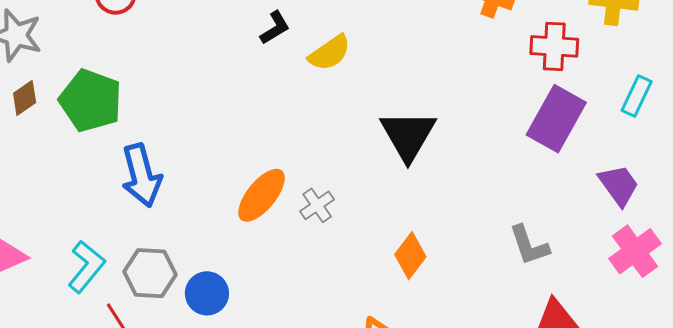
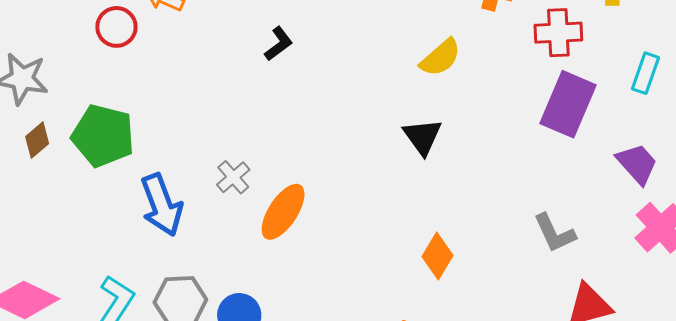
yellow semicircle: (330, 53) -> (440, 58), moved
black triangle: (408, 135) -> (422, 137), size x0.7
gray cross: (317, 205) -> (233, 177), moved

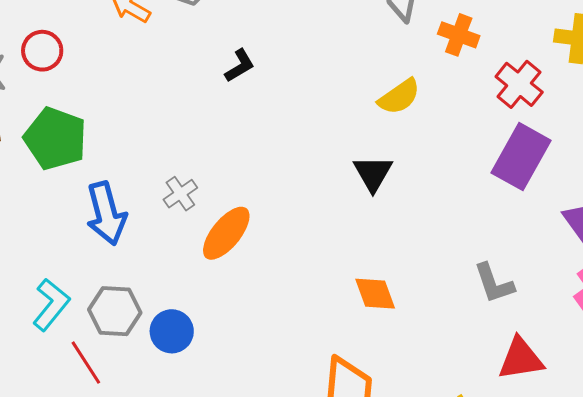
red circle: (116, 27) -> (42, 51), moved
red cross: (558, 33) -> (519, 84), turned 36
orange diamond: (437, 256) -> (375, 294), turned -57

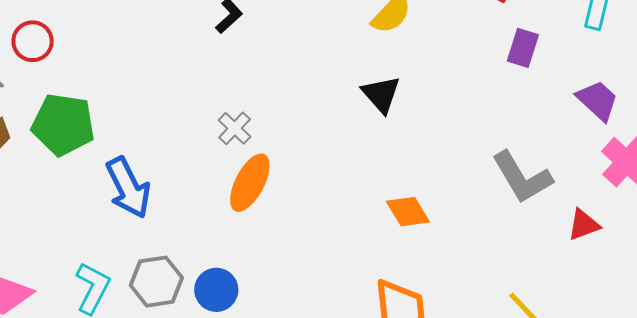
purple rectangle: (521, 157) -> (523, 48), size x0.6
gray cross: (180, 194) -> (235, 128), moved
gray L-shape: (494, 283) -> (522, 177), size x1.4
red triangle: (521, 359) -> (584, 225), moved, size x0.7

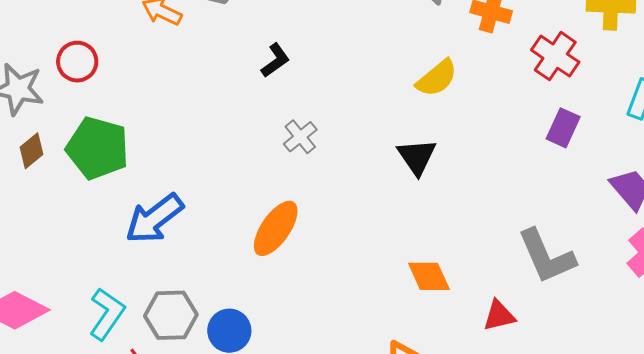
gray cross: (235, 128) -> (300, 137), moved
blue arrow: (128, 188) -> (154, 219), turned 72
red triangle: (584, 225) -> (499, 316), moved

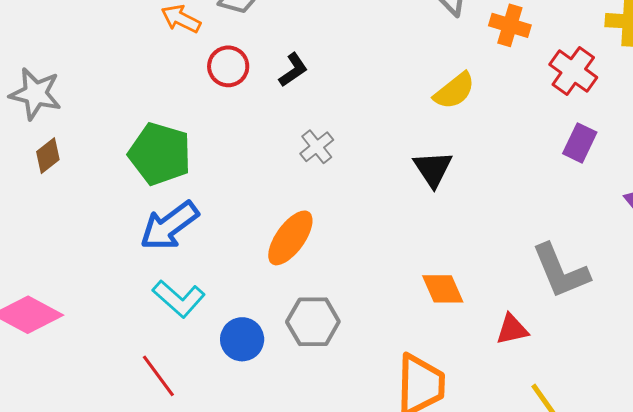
red circle: (77, 62) -> (228, 66), moved
green pentagon: (97, 148) -> (160, 154), moved
cyan L-shape: (107, 314) -> (179, 299), moved, turned 96
gray hexagon: (171, 315) -> (313, 322), moved

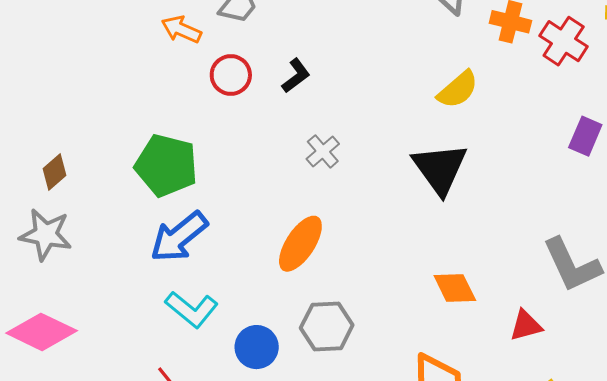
red cross: (573, 71) -> (564, 41), moved
gray star: (35, 94) -> (46, 235), moved
black triangle: (433, 169) -> (440, 169), size x1.4

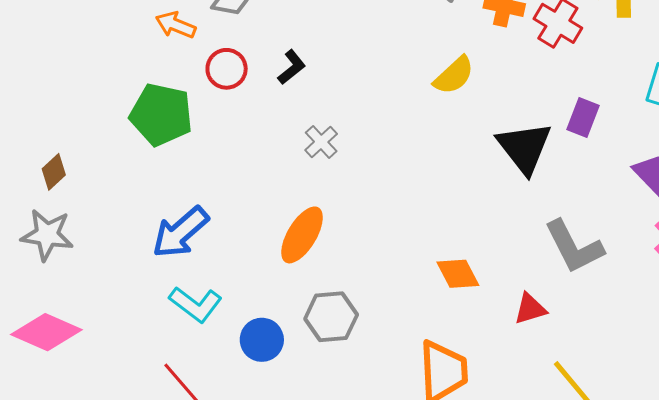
green pentagon: (166, 165) -> (161, 115), moved
black triangle: (440, 169) -> (524, 148), moved

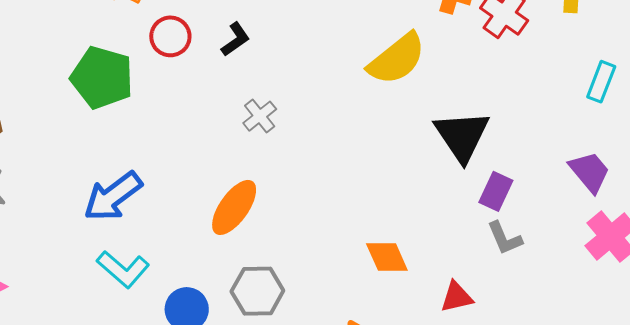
yellow semicircle: (454, 75) -> (397, 59), size x1.4
purple rectangle: (583, 118) -> (496, 191), moved
gray L-shape: (574, 247) -> (505, 238), size x0.6

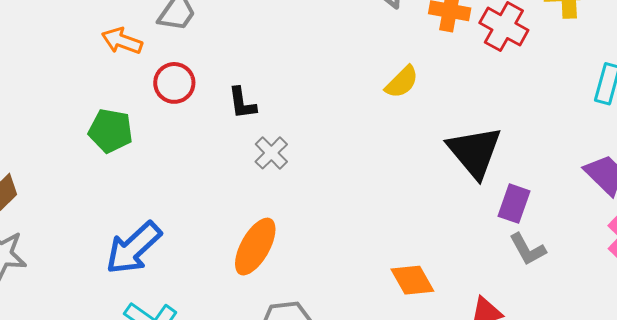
black L-shape: (235, 39) -> (242, 103), moved, turned 123
yellow semicircle: (397, 59) -> (402, 82), size x0.6
green pentagon: (102, 78) -> (111, 131), size x0.7

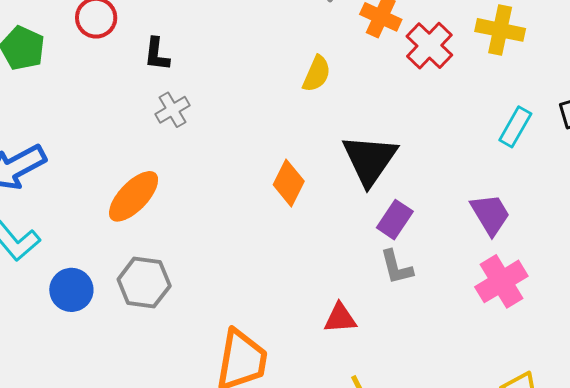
yellow semicircle: (402, 82) -> (317, 74), turned -36
orange diamond: (412, 280) -> (289, 183), moved, turned 42

